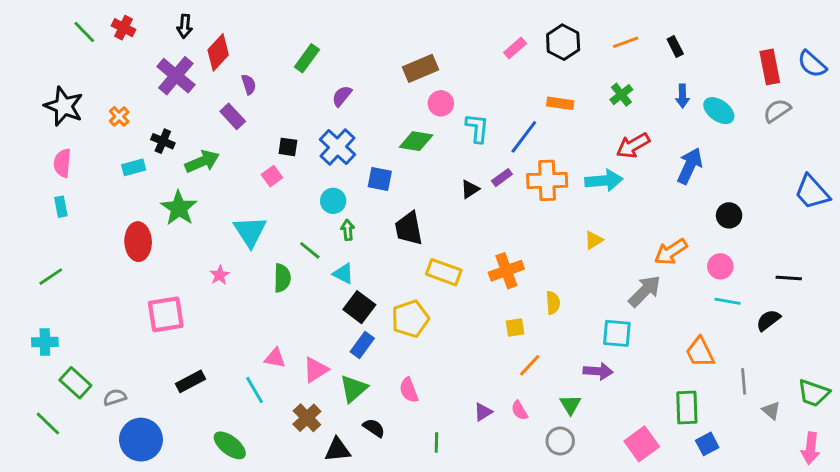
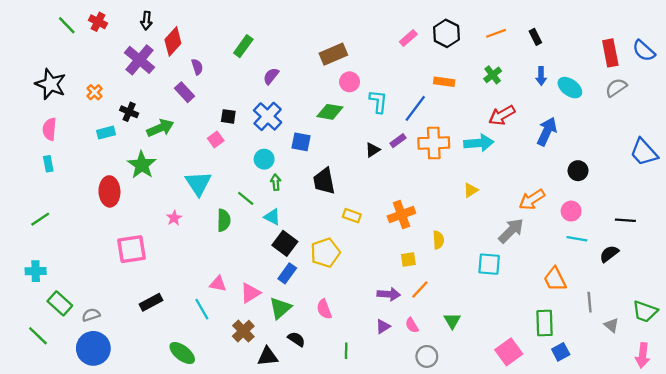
yellow rectangle: (444, 272) -> (352, 216), size x0.7
purple arrow: (598, 371) -> (389, 294), moved
blue circle: (141, 440) -> (93, 348), moved
gray circle: (560, 441) -> (427, 356), moved

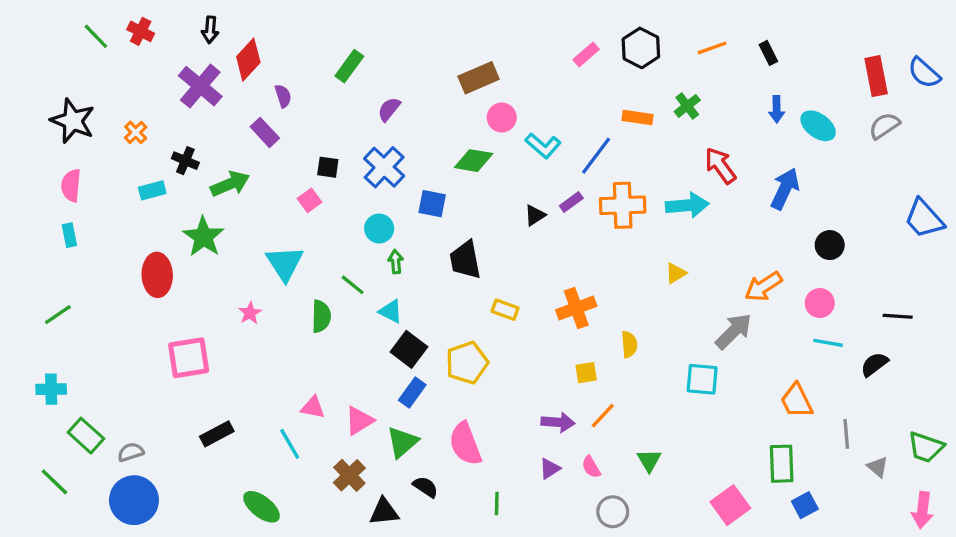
green cross: (493, 75) -> (687, 106), moved
cyan L-shape: (378, 101) -> (543, 146), turned 125
red arrow: (502, 115) -> (720, 166), turned 84
pink semicircle: (324, 309) -> (465, 444), size x1.5

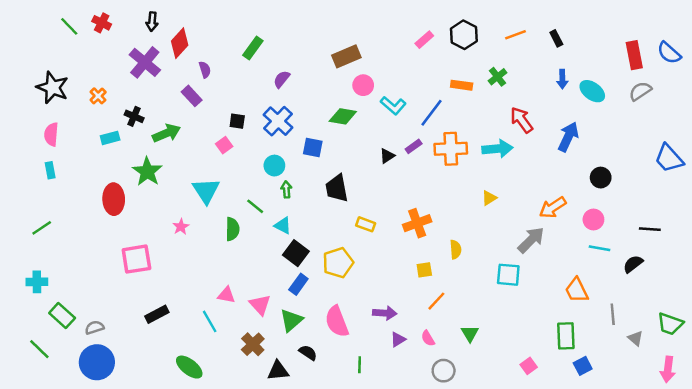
pink triangle: (359, 421) -> (260, 305), turned -40
purple arrow: (558, 422) -> (385, 313), moved
pink square: (730, 505) -> (529, 366), size x0.6

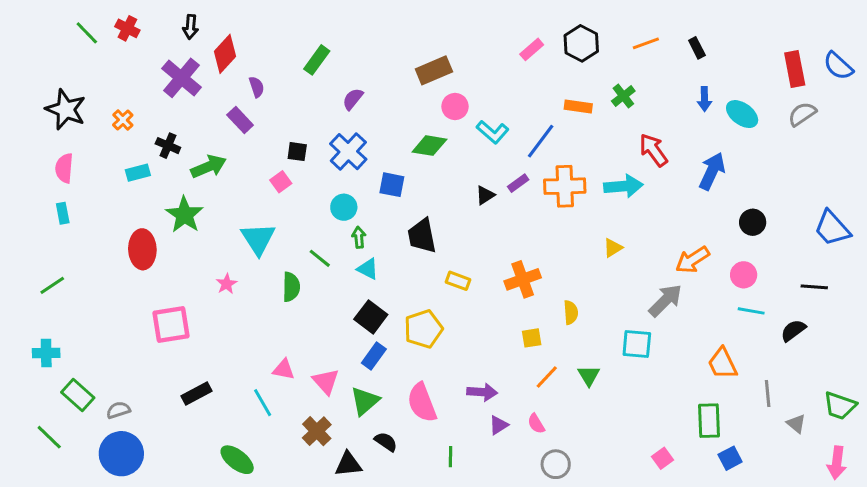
blue trapezoid: (669, 158) -> (832, 228), moved
cyan triangle: (283, 226) -> (368, 269), moved
green triangle: (470, 333) -> (589, 376), moved

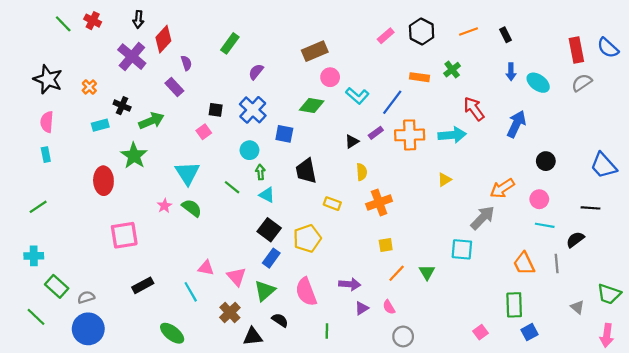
green semicircle: (291, 287) -> (192, 208), moved, turned -54
yellow semicircle: (571, 312) -> (362, 172), moved
gray line: (768, 394) -> (557, 263), moved

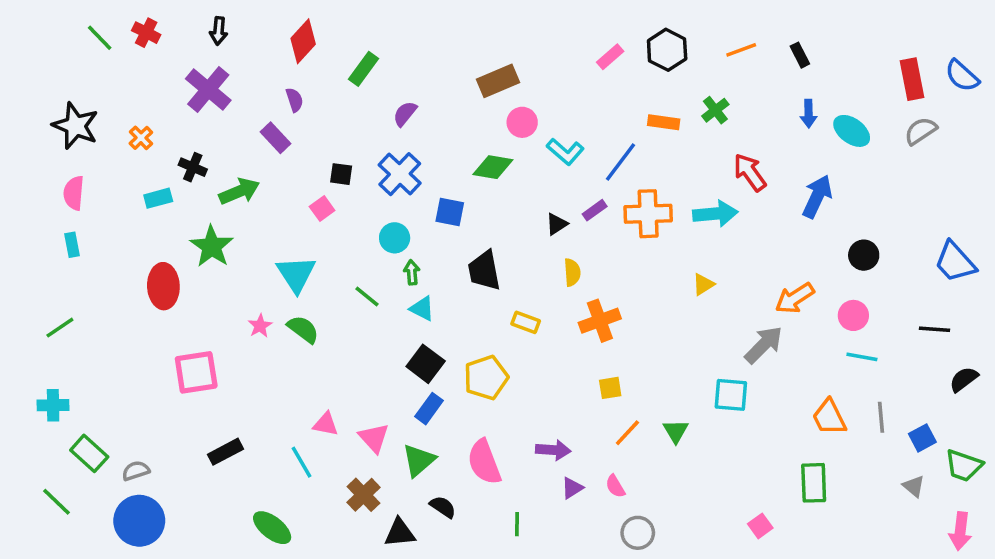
red diamond: (163, 39) -> (303, 41), moved
black semicircle: (575, 240) -> (964, 379), moved
blue square: (529, 332) -> (922, 438), moved

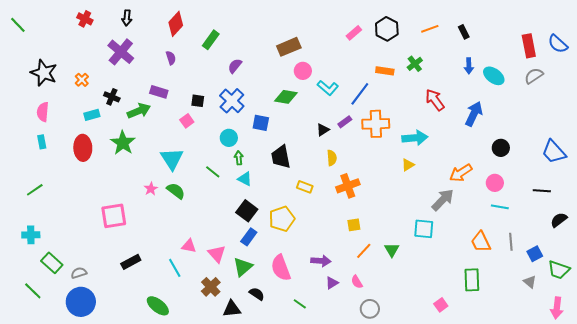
green line: (100, 38) -> (18, 25), moved
purple rectangle: (276, 138) -> (159, 92), moved, turned -30
cyan arrow: (715, 214) -> (415, 138), moved
red ellipse: (163, 286) -> (83, 148), moved
green line: (517, 524) -> (300, 304), turned -56

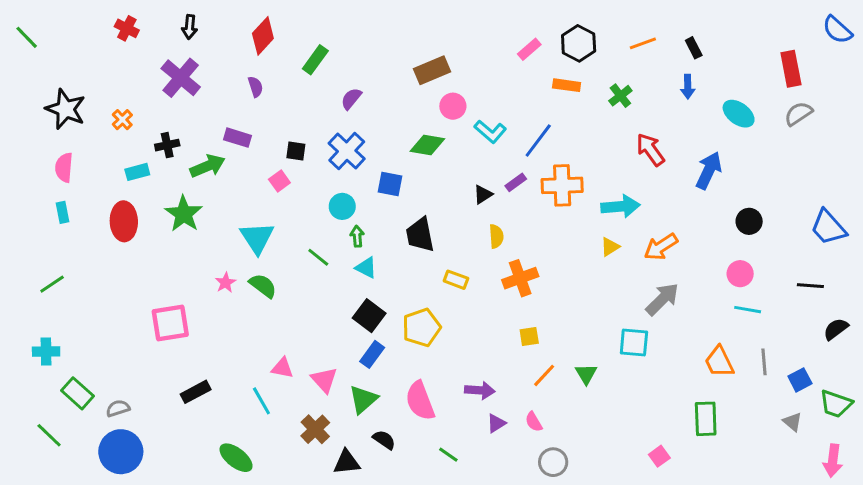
blue semicircle: (558, 44) -> (837, 30), moved
blue arrow: (469, 66) -> (688, 87), moved
orange rectangle: (385, 71) -> (567, 85), moved
black cross: (112, 97) -> (167, 145), turned -35
orange arrow: (461, 173) -> (661, 247), moved

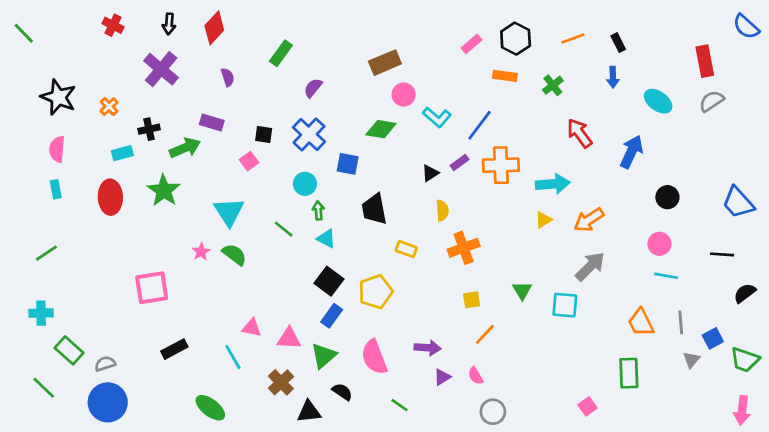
red diamond: (263, 36) -> (214, 28), moved
green triangle: (586, 374) -> (522, 290), moved
pink triangle: (324, 380) -> (289, 338), turned -45
gray triangle: (792, 422) -> (691, 360), moved, turned 30

